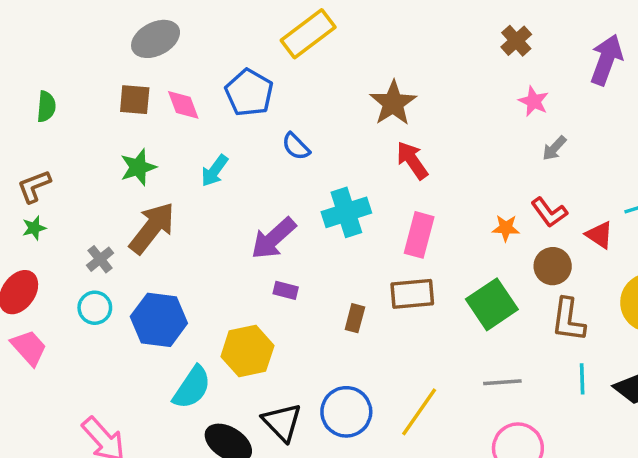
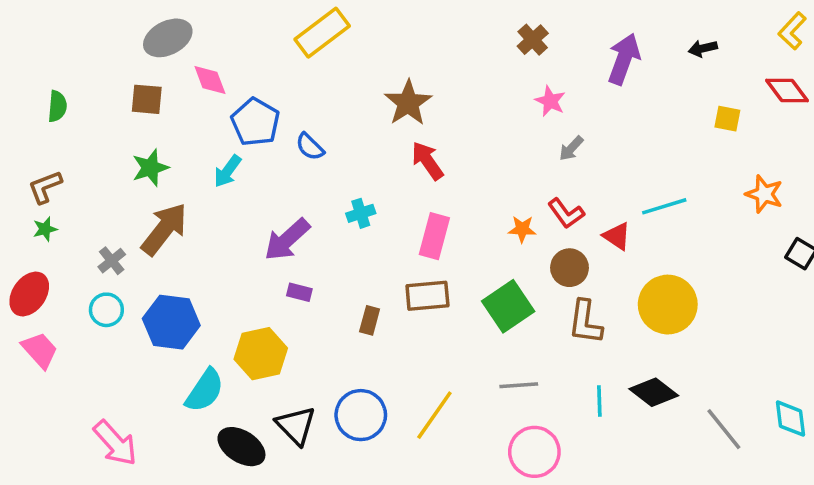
blue pentagon: (249, 93) -> (256, 122), moved
pink diamond: (183, 105) -> (210, 80), moved
cyan cross: (346, 212) -> (361, 213), size x0.6
cyan line: (582, 379) -> (599, 401), moved

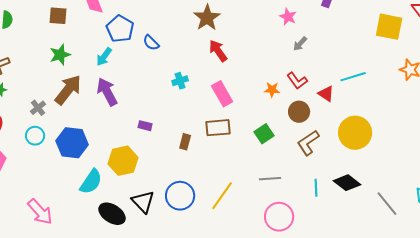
yellow square: (727, 119) -> (389, 27), size x1.8
pink rectangle: (434, 236) -> (222, 94), turned -45
purple arrow: (287, 240) -> (107, 92), moved, turned 104
green square: (508, 306) -> (264, 134), size x0.7
brown L-shape: (585, 322) -> (308, 143), turned 48

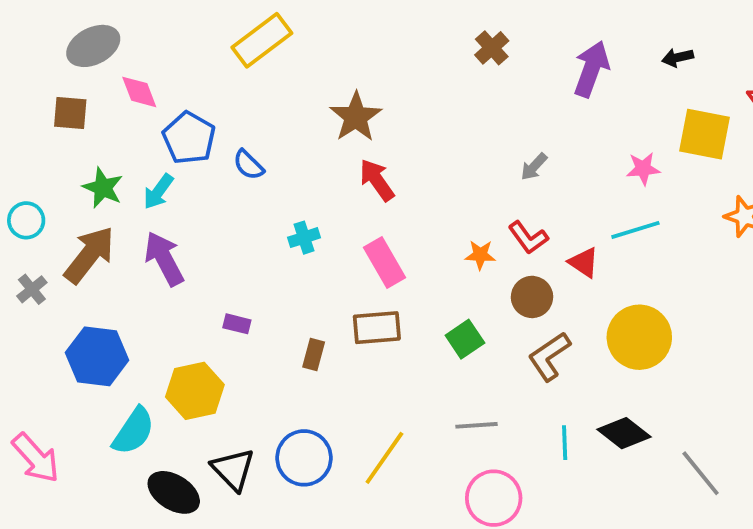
pink star: (288, 17) -> (643, 169), moved, turned -30
green star: (60, 55) -> (103, 188), moved, turned -30
cyan circle: (35, 136) -> (26, 220), moved
pink arrow: (40, 212) -> (36, 458), moved

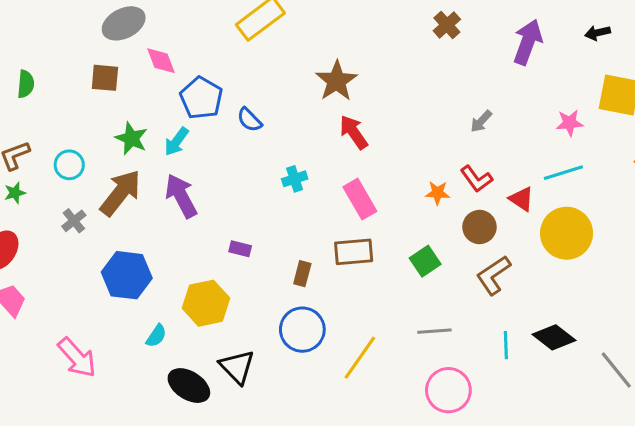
yellow circle: (639, 337) -> (567, 233), moved
cyan semicircle: (133, 431) -> (156, 336), size x0.6
blue circle: (304, 458) -> (302, 330), moved

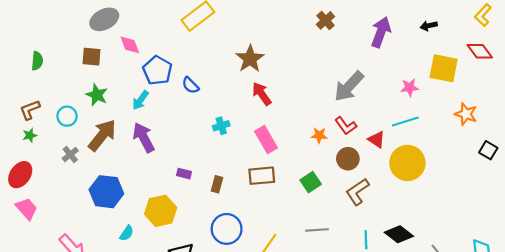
gray arrow: (481, 121) -> (349, 86), size x2.0
green star: (131, 138) -> (97, 95), moved
brown rectangle: (302, 274) -> (217, 184), moved

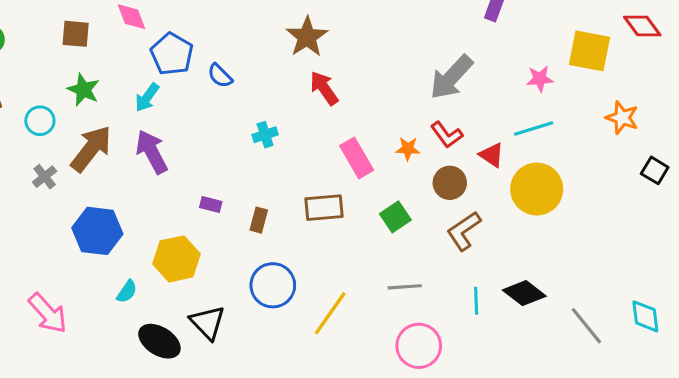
pink rectangle: (266, 140) -> (357, 158), moved

